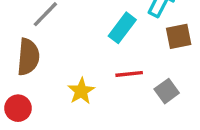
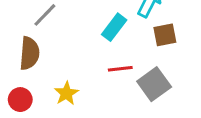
yellow star: (81, 91) -> (66, 93), moved
gray square: (167, 91) -> (154, 84), size x1.5

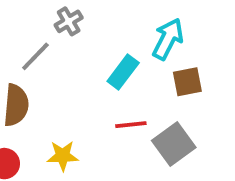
yellow star: (66, 93) -> (63, 156), turned 30

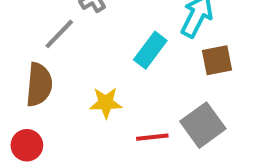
red line: (131, 125) -> (152, 137), moved
yellow star: (63, 156) -> (106, 103), moved

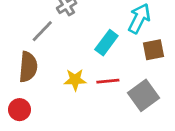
red line: (152, 137) -> (108, 81), moved

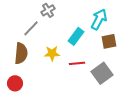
yellow star: (75, 80) -> (52, 53), moved

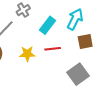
cyan rectangle: (76, 36) -> (48, 25), moved
red line: (77, 63) -> (53, 49), moved

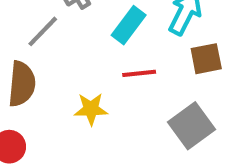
yellow star: (27, 54) -> (91, 109), moved

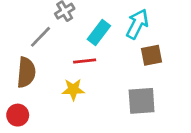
red line: (139, 73) -> (85, 61), moved
gray square: (192, 126) -> (142, 101), turned 32

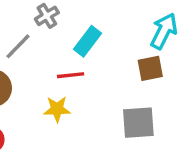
cyan arrow: (137, 24) -> (164, 31), moved

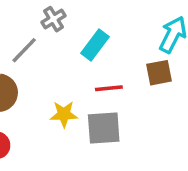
red line: (71, 75) -> (109, 88), moved
gray square: (138, 123) -> (104, 128), moved

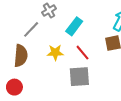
red line: (109, 88) -> (83, 53), turned 56
yellow star: (64, 114) -> (55, 53), moved

